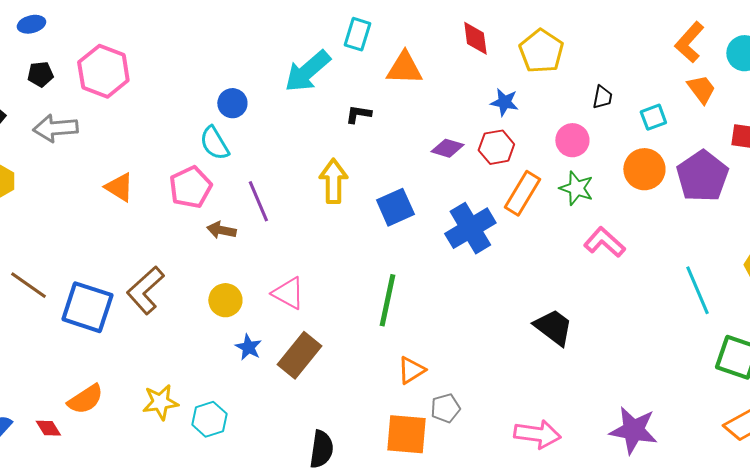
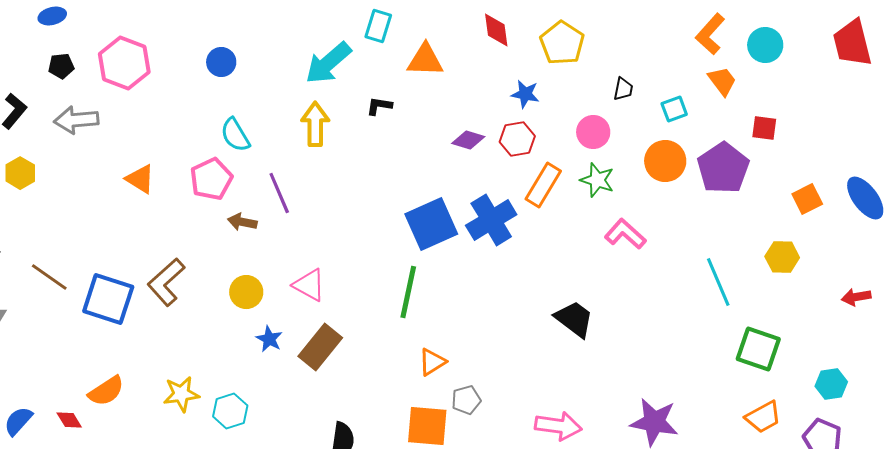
blue circle: (232, 103) -> (221, 62), moved
yellow arrow: (333, 181) -> (315, 124), moved
blue square: (395, 207) -> (431, 224), moved, size x1.4

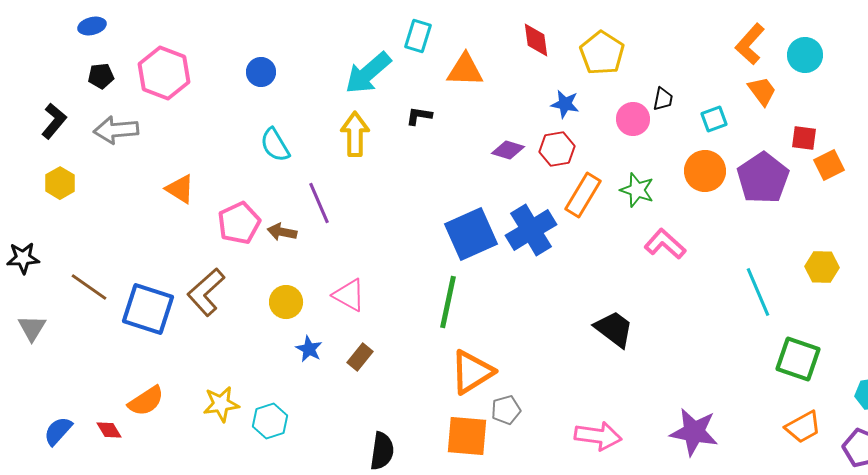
pink circle: (593, 132) -> (633, 119), moved
pink pentagon: (211, 179) -> (239, 223), moved
orange square: (807, 199) -> (829, 165), moved
brown rectangle: (320, 347) -> (360, 357), size x0.6
orange triangle: (432, 362) -> (472, 372), size x1.6

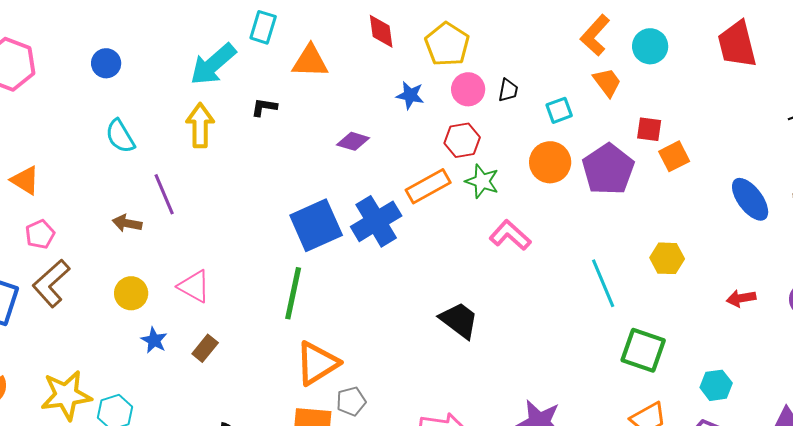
pink circle: (633, 119) -> (468, 89), moved
red hexagon: (557, 149) -> (462, 140), moved
orange rectangle: (583, 195) -> (428, 186), turned 30
pink pentagon: (239, 223) -> (40, 234), moved, size x0.7
yellow star: (221, 404) -> (66, 395), size x1.4

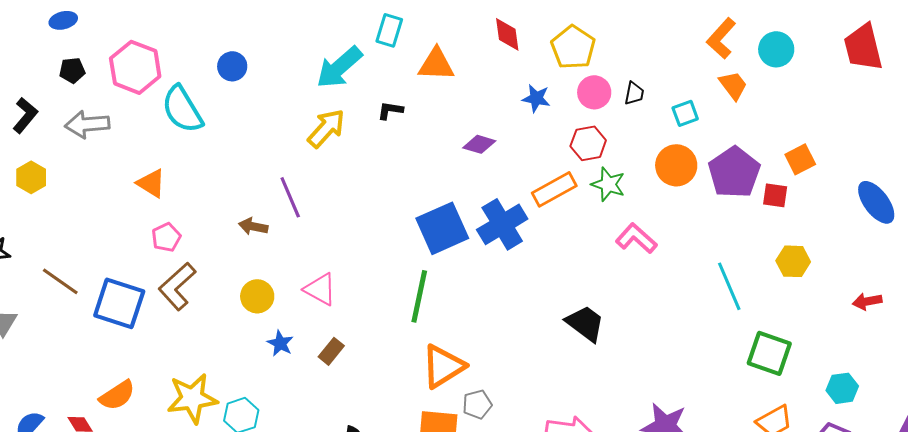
yellow arrow: (200, 125) -> (326, 128), turned 42
red square: (649, 129) -> (775, 195), moved
cyan semicircle: (120, 136) -> (182, 109), moved, size x1.4

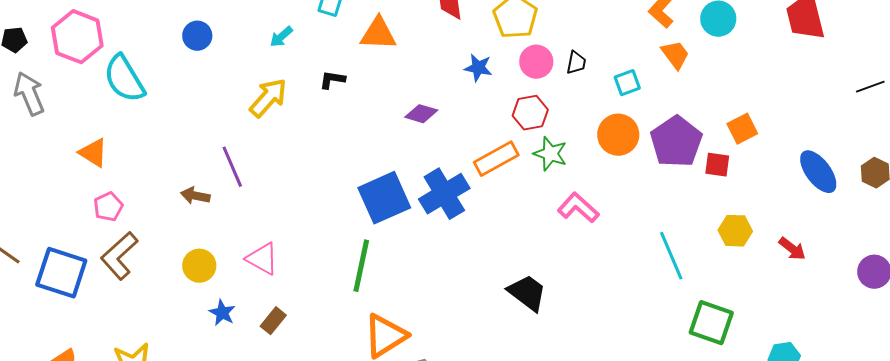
blue circle: (232, 66) -> (197, 36), moved
cyan arrow: (339, 67) -> (281, 37), size x0.5
gray arrow: (87, 124) -> (29, 94), turned 72
red arrow: (867, 301) -> (792, 249), moved, turned -132

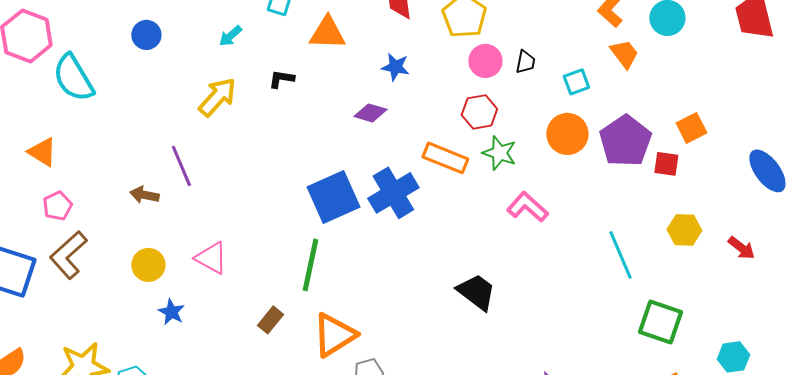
blue star: (478, 68) -> (395, 67), moved
orange rectangle: (496, 159) -> (445, 158), turned 51
brown rectangle: (273, 321) -> (270, 320), moved

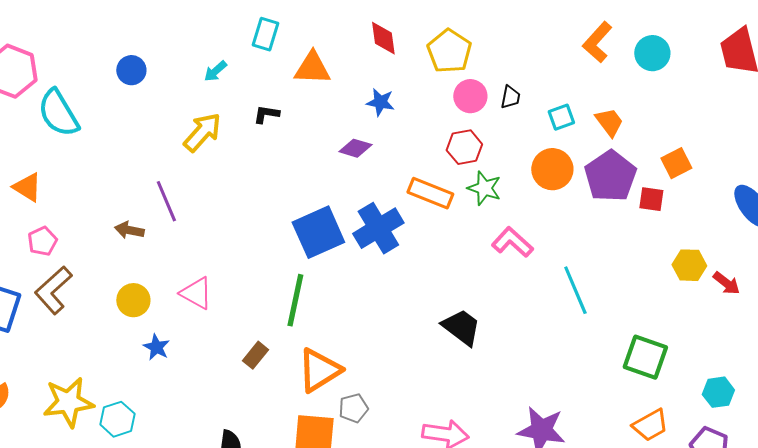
orange trapezoid: (624, 54) -> (609, 122), moved
yellow hexagon: (684, 230) -> (689, 265), moved
cyan line: (620, 255) -> (575, 290), moved

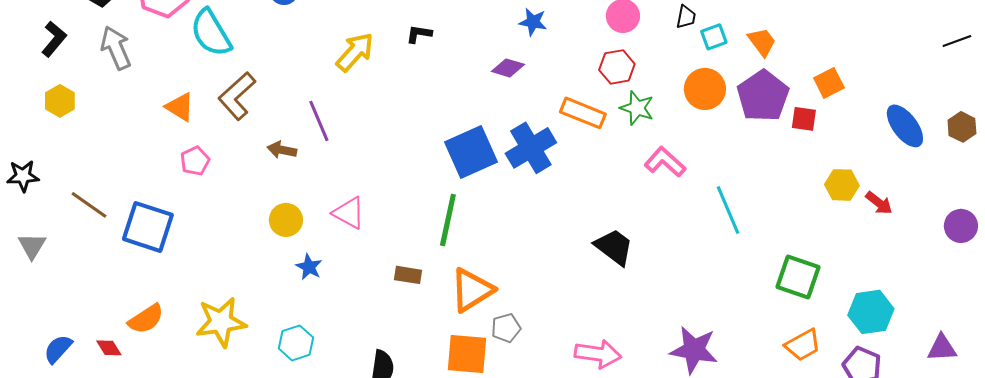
black trapezoid: (510, 97) -> (686, 17), moved
brown L-shape: (53, 290) -> (237, 96), moved
brown rectangle: (255, 355) -> (408, 275), turned 60
cyan hexagon: (718, 392) -> (871, 312), size x1.4
cyan hexagon: (117, 419) -> (296, 343), moved

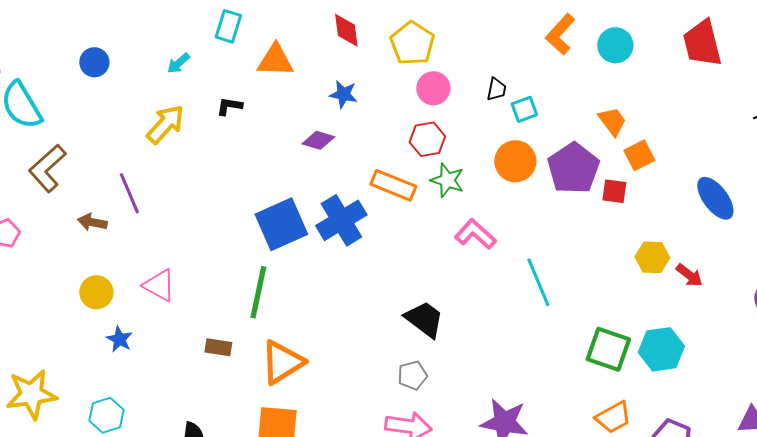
orange trapezoid: (762, 42) -> (612, 121), moved
cyan hexagon: (871, 312) -> (661, 349), moved
gray pentagon: (506, 328) -> (412, 375), moved

